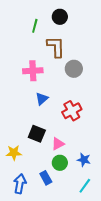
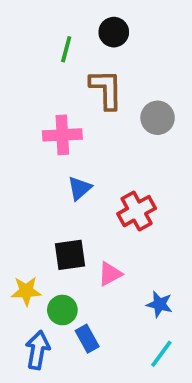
gray circle: (74, 69) -> (158, 118), moved
black square: (37, 134) -> (70, 255), turned -30
green circle: (60, 163) -> (62, 310), moved

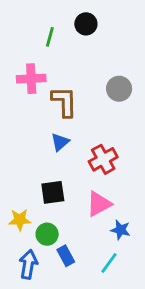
brown L-shape: (106, 89) -> (64, 102), moved
pink cross: (62, 135) -> (31, 79), moved
pink triangle: (110, 274) -> (99, 204), moved, size x1.4
cyan line: (161, 354) -> (109, 263), moved

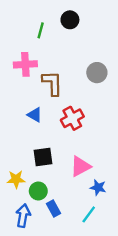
blue triangle: (60, 142) -> (35, 115), moved, turned -49
red cross: (103, 159) -> (72, 118), moved

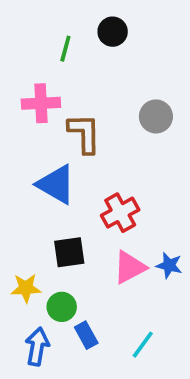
blue triangle: (35, 115) -> (56, 184), size x1.6
red cross: (72, 118) -> (120, 213), moved
blue star: (98, 187) -> (169, 265), moved

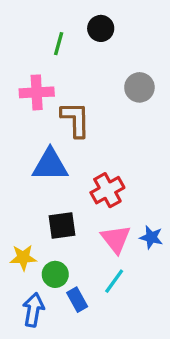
gray circle: (156, 116) -> (139, 87), moved
blue triangle: (56, 184) -> (50, 165), turned -30
pink triangle: (130, 267) -> (116, 239), turned -40
cyan line: (143, 345) -> (114, 281), moved

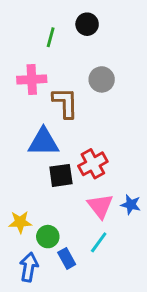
gray circle: (139, 87) -> (102, 79), moved
black square: (62, 226) -> (61, 175), moved

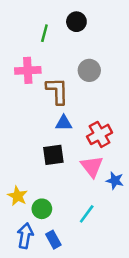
blue triangle: (43, 142) -> (64, 123), moved, size x0.6
red cross: (93, 164) -> (100, 134), moved
pink triangle: (100, 206) -> (92, 166), moved
yellow star: (20, 222) -> (18, 196), turned 30
blue rectangle: (67, 258) -> (53, 240), moved

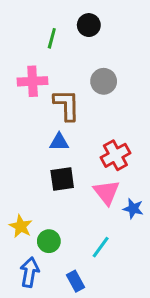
blue triangle: (64, 123) -> (59, 142), moved
blue rectangle: (53, 240) -> (75, 281), moved

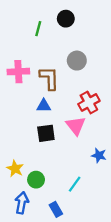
pink cross: (33, 81) -> (18, 72), moved
red cross: (115, 155) -> (89, 102), moved
pink triangle: (107, 192) -> (76, 126), moved

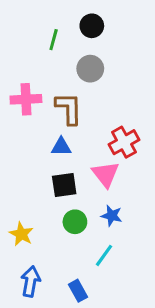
gray circle: (77, 61) -> (90, 69), moved
blue star: (99, 155) -> (112, 216), moved
green circle: (36, 180) -> (75, 222), moved

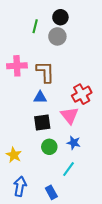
gray circle: (90, 69) -> (57, 36), moved

